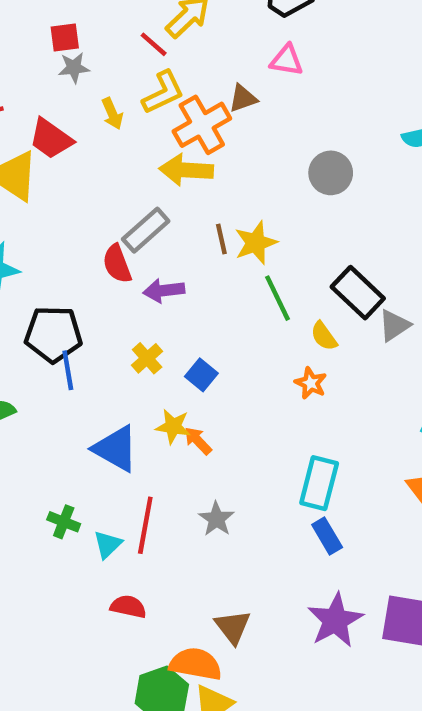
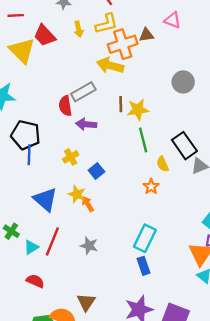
gray star: (216, 519) -> (89, 246), turned -30

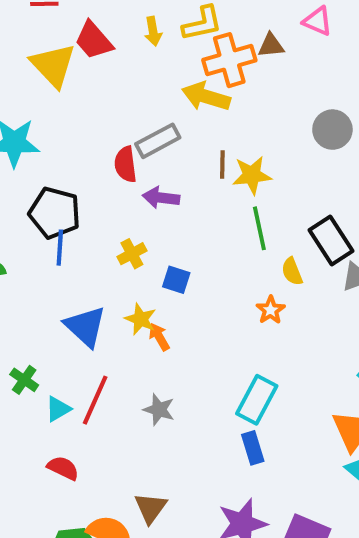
blue square: (96, 171) -> (176, 280), turned -35

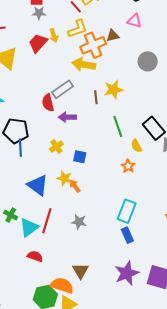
red trapezoid: (94, 40) -> (38, 43), moved, turned 90
gray circle: (332, 130) -> (148, 61), moved
yellow star: (252, 175) -> (114, 90), moved
cyan triangle: (58, 409) -> (29, 227), size x1.5

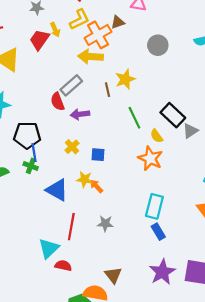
orange star: (128, 166) -> (150, 158), size x1.6
green cross: (11, 215) -> (31, 166), moved
cyan triangle: (29, 227) -> (49, 248), moved

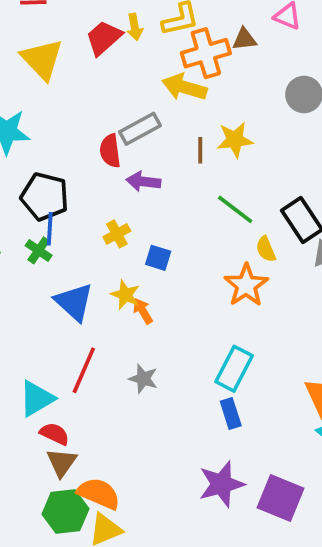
green line: (134, 118) -> (235, 209), turned -40
brown triangle: (113, 275) -> (62, 462), moved

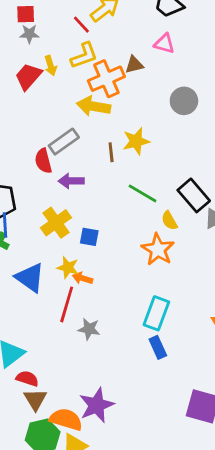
yellow cross: (117, 234) -> (56, 223), size x1.5
orange arrow: (143, 311) -> (83, 278), turned -36
red line: (84, 370) -> (67, 304), moved
purple star: (221, 484) -> (97, 405), moved

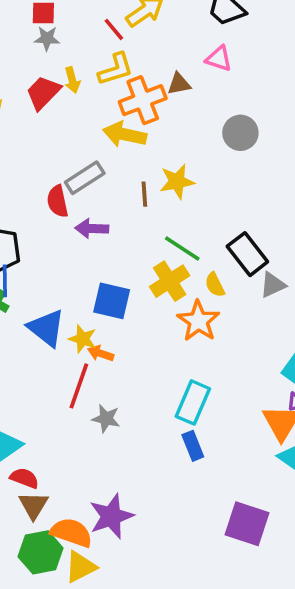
yellow cross: (56, 223) -> (170, 281), moved
blue square: (89, 237) -> (112, 301), size x1.5
blue triangle: (30, 278) -> (46, 328), moved

